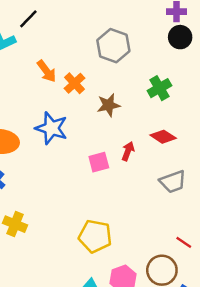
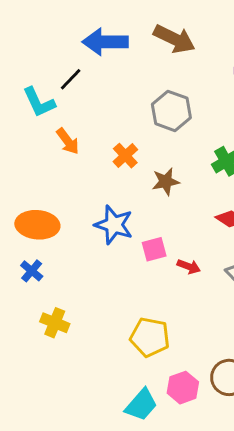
orange arrow: (47, 71) -> (68, 141), moved
blue star: (51, 128) -> (114, 225), moved
red arrow: (128, 151) -> (189, 267), moved, turned 90

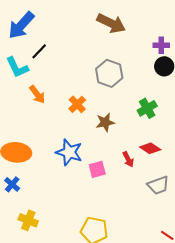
blue arrow: (105, 42) -> (21, 25), moved, turned -48
red arrow: (189, 267) -> (128, 159), moved, turned 42

